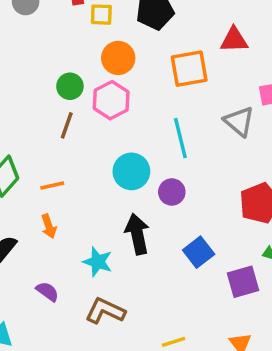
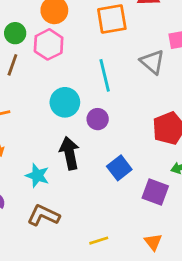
purple square: (243, 282) -> (155, 192), turned 36

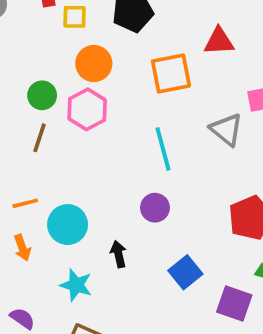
cyan circle: (65, 102) -> (68, 225), moved
black arrow: (70, 153) -> (118, 254), size x0.6

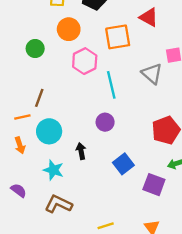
red triangle: (219, 41) -> (149, 17), turned 30
pink hexagon: (87, 109) -> (85, 61), moved
brown line: (39, 138) -> (39, 98), moved

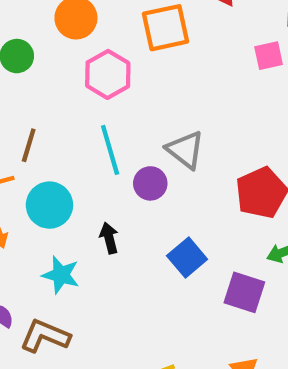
gray triangle: (152, 74) -> (185, 150), moved
cyan line: (111, 85) -> (110, 150), moved
brown L-shape: (58, 204) -> (45, 336), moved

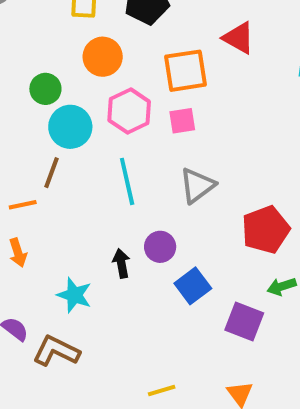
pink square: (269, 56) -> (182, 121), moved
gray triangle: (185, 150) -> (197, 185), turned 42
purple circle: (150, 183) -> (160, 247), moved
cyan circle: (49, 205) -> (70, 127), moved

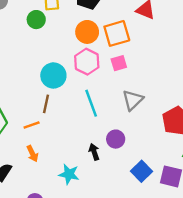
orange circle: (103, 57) -> (87, 32), moved
green circle: (45, 89) -> (36, 20), moved
blue square: (193, 286) -> (141, 171), moved

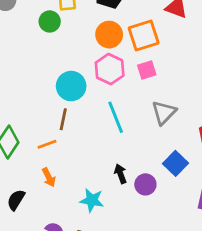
purple circle: (116, 139) -> (145, 184), moved
blue square: (141, 171) -> (176, 163), moved

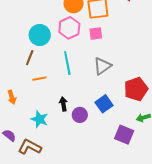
orange line: (47, 144) -> (39, 79), moved

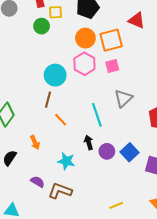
cyan line: (67, 63) -> (97, 115), moved
orange line: (39, 79) -> (61, 120), turned 64
blue square: (104, 104) -> (130, 152), moved

